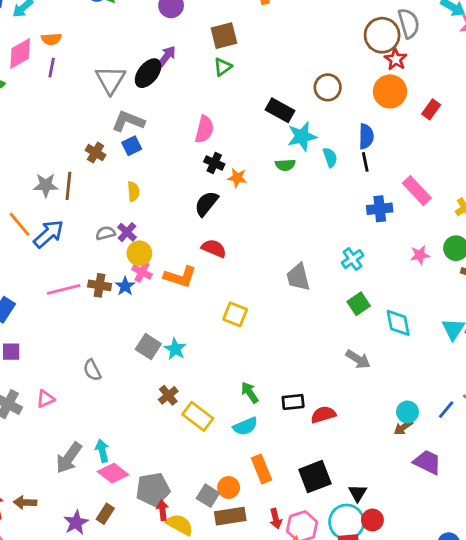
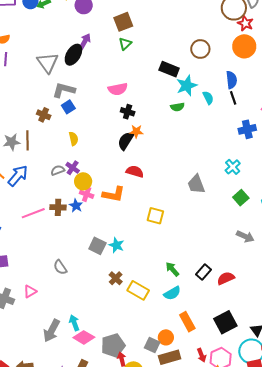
pink semicircle: (204, 129) -> (118, 89), turned 72
orange star: (237, 178) -> (136, 131), moved
black rectangle: (293, 402) -> (203, 272), turned -35

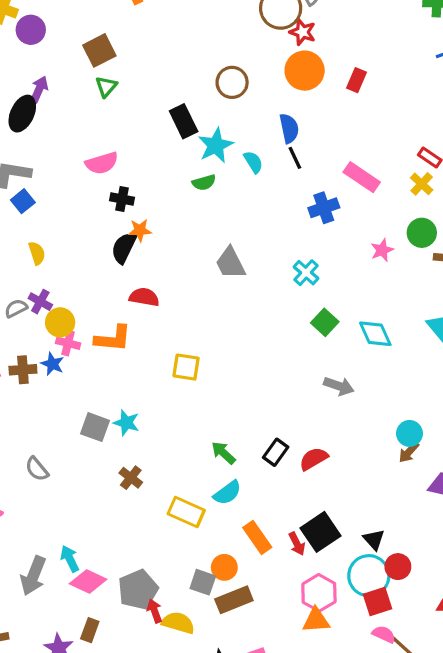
black rectangle: (169, 69) -> (184, 121), turned 48
gray trapezoid: (196, 184) -> (230, 263), moved
yellow rectangle: (138, 290) -> (186, 512), moved
red arrow: (202, 355) -> (297, 544), moved

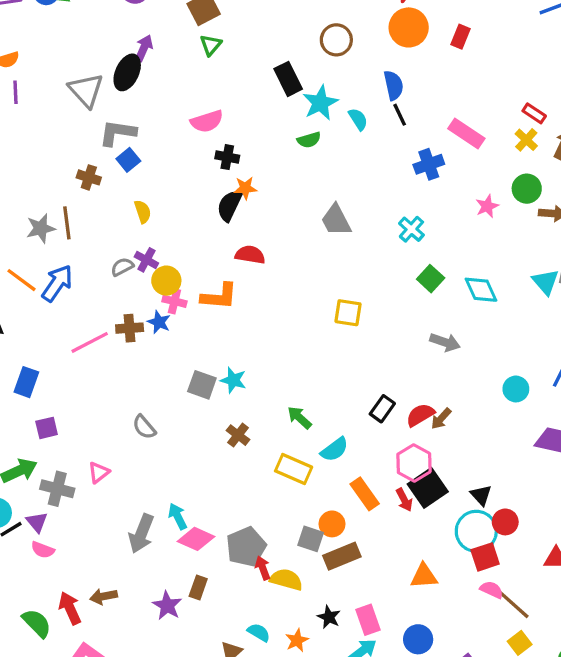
yellow square: (186, 367) -> (348, 313), moved
brown arrow: (409, 452) -> (441, 419), moved
green arrow: (223, 453) -> (299, 418), moved
pink hexagon: (319, 593) -> (414, 463), moved

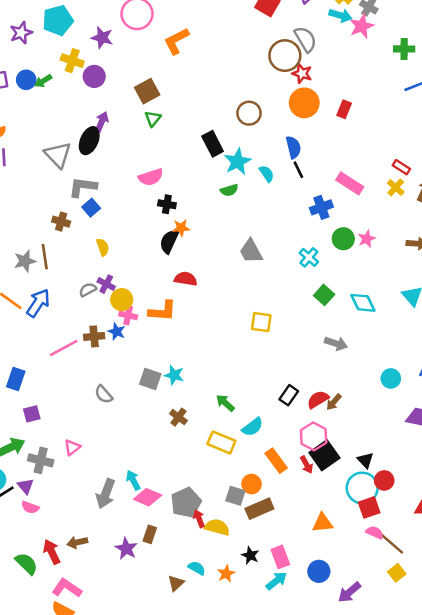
green circle: (527, 189) -> (343, 239), moved
gray semicircle: (144, 427) -> (104, 394), moved

